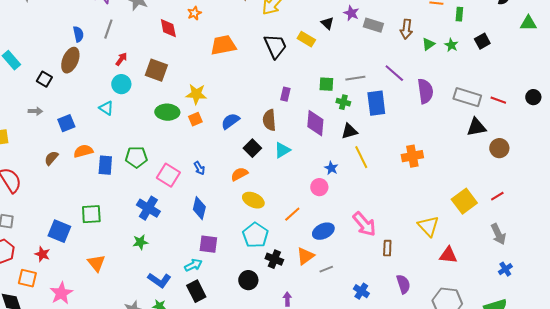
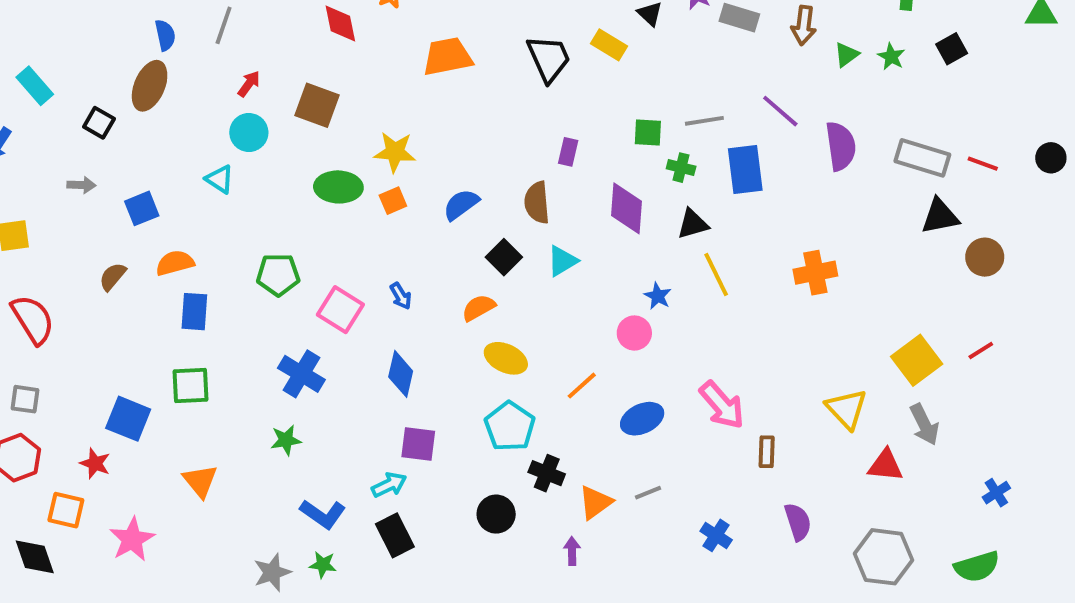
blue rectangle: (105, 165) -> (194, 312), moved
gray arrow: (498, 234) -> (924, 424), moved
orange triangle: (305, 256) -> (595, 502), moved

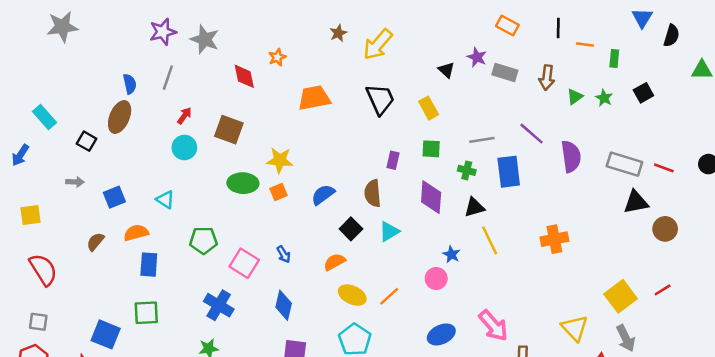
yellow rectangle: (609, 45) -> (429, 108), moved, turned 30
green square: (648, 132) -> (431, 149), moved
cyan triangle: (220, 179) -> (165, 200), moved
orange line: (582, 386) -> (389, 296), moved

